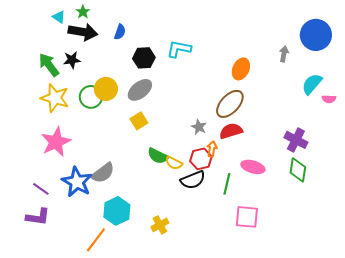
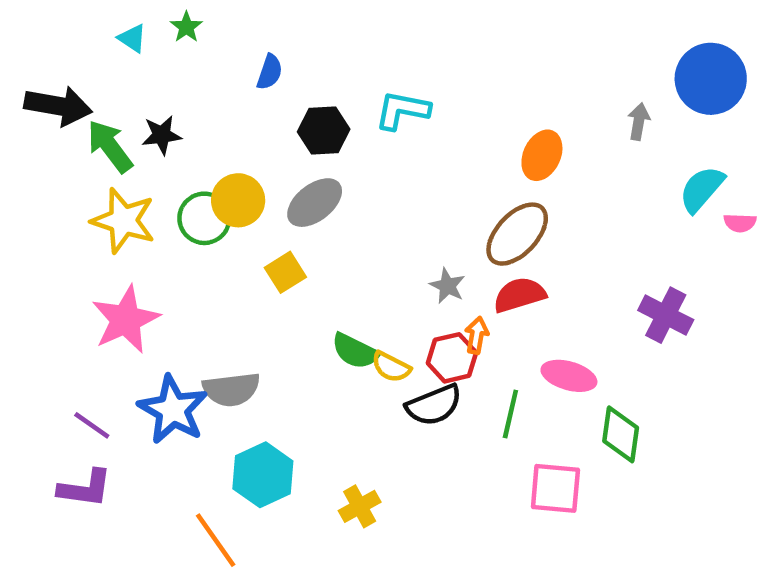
black arrow: (83, 32) -> (58, 106), moved
yellow square: (139, 121) -> (285, 272), moved
green diamond: (298, 170) -> (621, 434), moved
gray semicircle: (103, 173) -> (231, 389), turned 30
orange line: (96, 240) -> (216, 540), turned -72

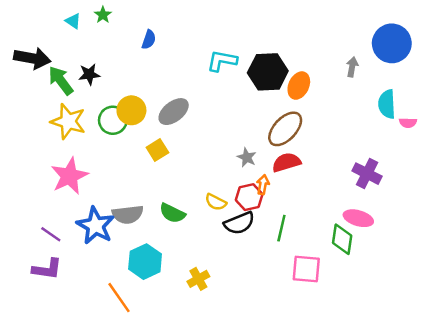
black hexagon: (324, 131) -> (268, 72), moved, size x1.4
cyan semicircle: (702, 189) -> (387, 104), turned -44
green semicircle: (355, 351) -> (172, 213), moved
pink ellipse: (569, 376) -> (358, 218), moved

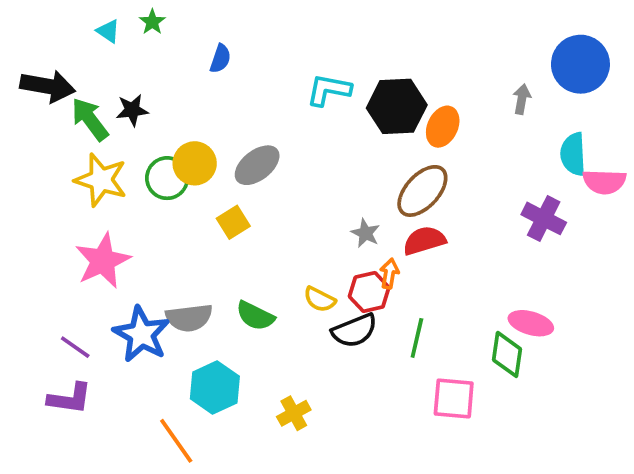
pink semicircle: (408, 123) -> (604, 182), size x1.6
purple cross: (367, 174) -> (544, 218), moved

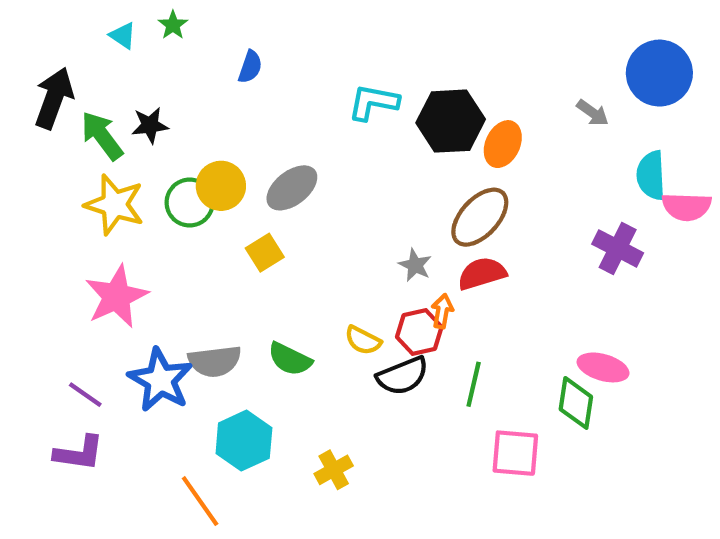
black arrow: (48, 86) -> (54, 98), turned -80
gray arrow: (522, 99) -> (593, 113), turned 116

